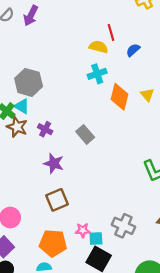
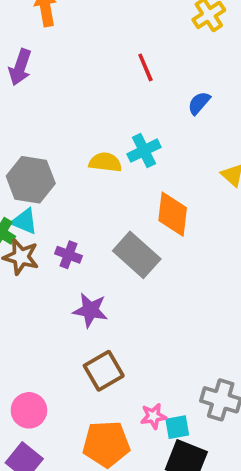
red line: (111, 32) -> (145, 67), moved
yellow semicircle: (98, 47) -> (105, 162), moved
orange diamond: (119, 97) -> (173, 214), moved
gray rectangle: (85, 134) -> (137, 255), size x1.4

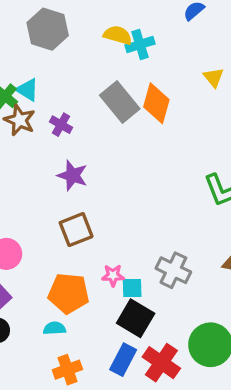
yellow semicircle: (105, 162) -> (118, 35), moved
gray hexagon: (31, 180) -> (48, 29), moved
gray rectangle: (137, 255) -> (120, 102), moved

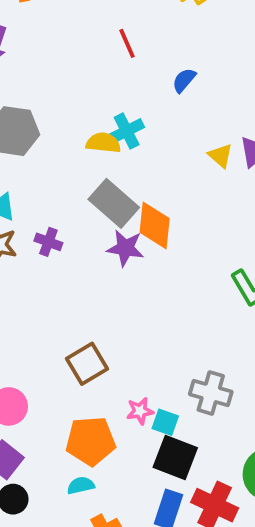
yellow semicircle: (118, 35) -> (103, 143), moved
orange diamond: (156, 103) -> (155, 225), moved
purple star: (72, 175) -> (125, 248), moved
cyan square: (132, 288) -> (165, 422), turned 30

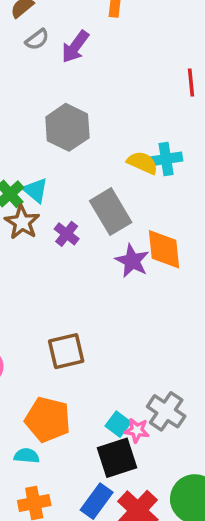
gray rectangle: (114, 203) -> (111, 212), moved
orange diamond: (155, 225) -> (164, 249), turned -30
pink star: (140, 411) -> (137, 430), moved
black square: (175, 457) -> (117, 458), turned 33

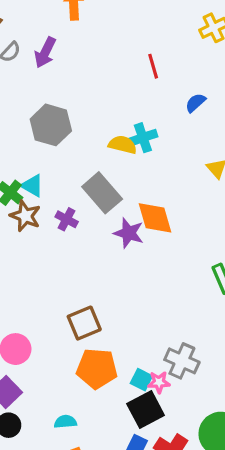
orange pentagon: (48, 420) -> (97, 368), moved

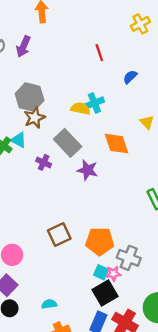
brown star: (25, 216) -> (35, 118), moved, turned 30
orange diamond: (155, 218) -> (116, 143), moved
orange pentagon: (97, 368) -> (100, 241), moved

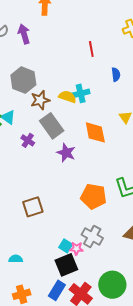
purple arrow: (23, 46) -> (24, 34), turned 132
blue semicircle: (130, 77) -> (116, 75), turned 120
brown star: (35, 118) -> (40, 100), moved
orange pentagon: (100, 241) -> (94, 196), moved
cyan semicircle: (49, 304) -> (16, 259), moved

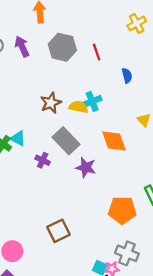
gray hexagon: (23, 80) -> (62, 47), moved
brown star: (40, 100) -> (51, 103), moved

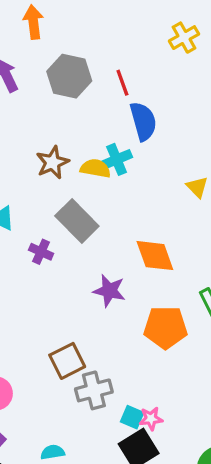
blue semicircle: (127, 76) -> (143, 121), moved, size x1.6
orange diamond: (114, 141) -> (155, 256), moved
purple star: (86, 167) -> (109, 291), moved
gray cross: (127, 253) -> (94, 390), moved, turned -35

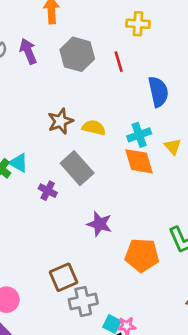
yellow cross: (184, 38) -> (138, 24), moved, turned 30
blue semicircle: (143, 121) -> (158, 92), moved
cyan cross: (117, 159) -> (139, 135), moved
orange diamond: (155, 256) -> (139, 161), moved

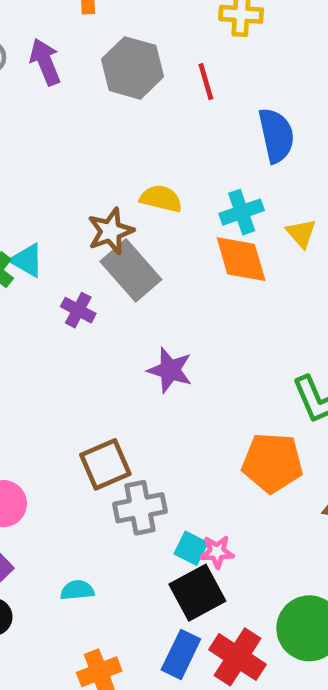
brown star: (60, 121) -> (111, 231), moved
orange pentagon: (142, 255) -> (272, 463), moved

